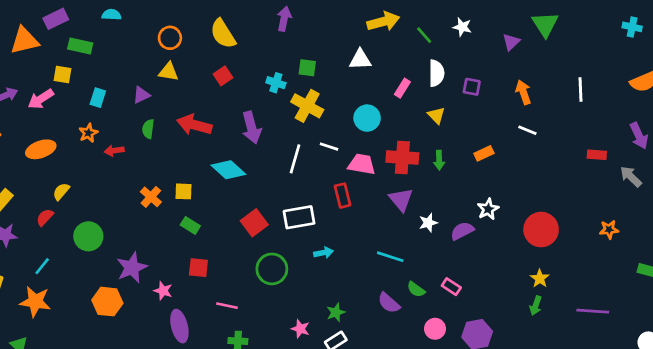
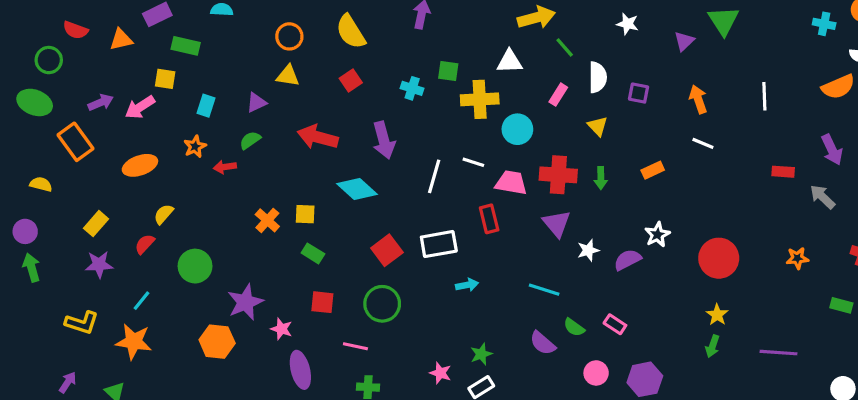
green line: (424, 35) -> (565, 47), moved
orange triangle: (24, 41) -> (121, 40), size x0.7
yellow cross: (307, 106) -> (480, 99), moved, turned -32
green semicircle: (148, 129) -> (250, 140), moved, turned 48
green circle: (272, 269) -> (382, 304), moved

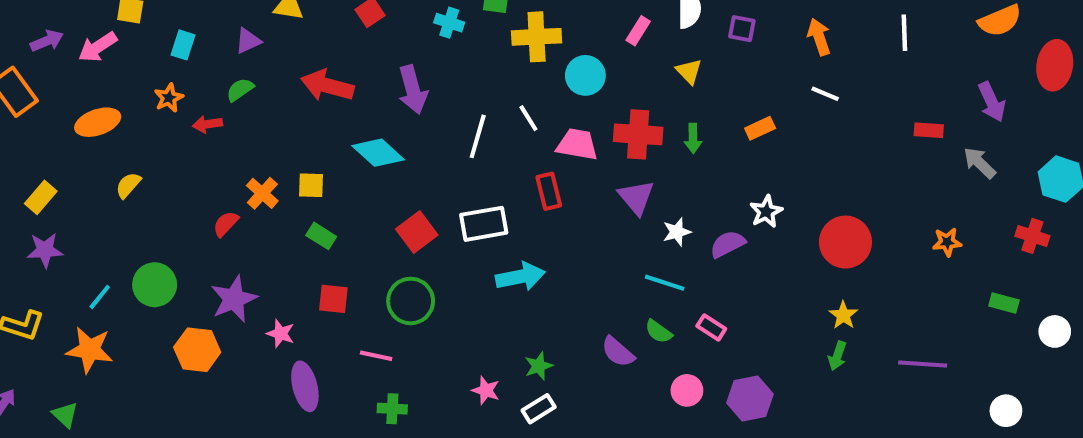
white line: (473, 162) -> (528, 118), turned 40
red semicircle: (145, 244) -> (226, 224), moved
green circle: (195, 266) -> (155, 285), moved
cyan arrow: (467, 285) -> (520, 277), size x1.6
cyan line: (544, 290) -> (665, 283), moved

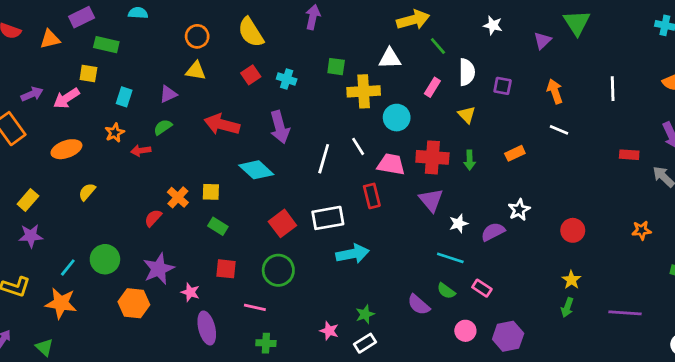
cyan cross: (449, 23) -> (287, 79), moved
red circle: (845, 242) -> (573, 230), size x0.7

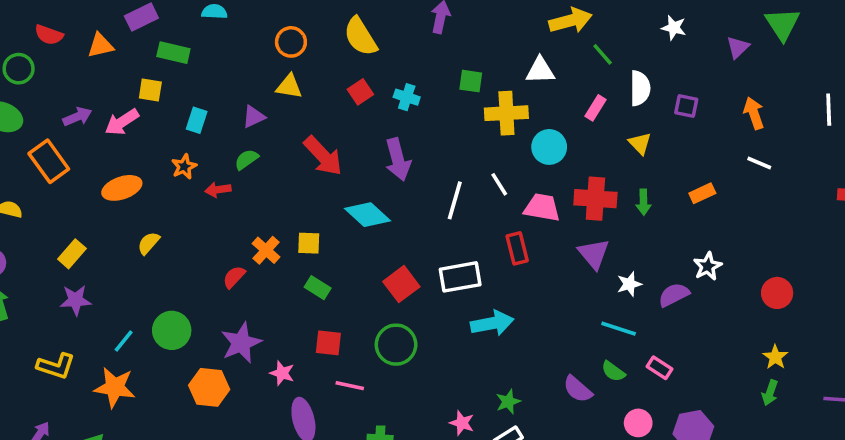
red arrow: (222, 124) -> (323, 156), turned -148
pink line: (255, 307) -> (350, 386), moved

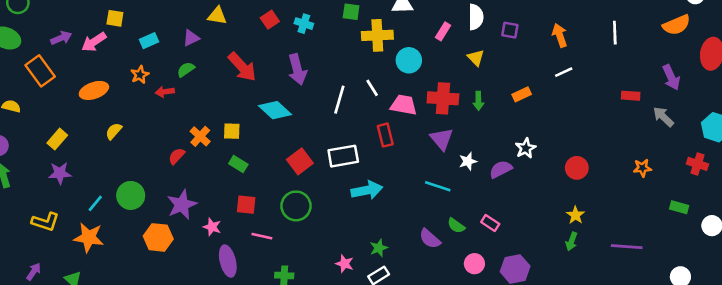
cyan rectangle: (197, 120) -> (149, 41), turned 48
white line: (759, 163) -> (564, 72), turned -48
cyan line: (619, 329) -> (438, 186), moved

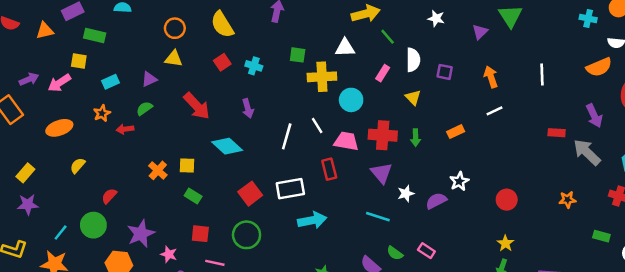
purple arrow: (297, 69) -> (248, 108), size x0.7
gray arrow: (663, 117) -> (587, 152), size x1.4
red semicircle: (177, 156) -> (109, 196), moved

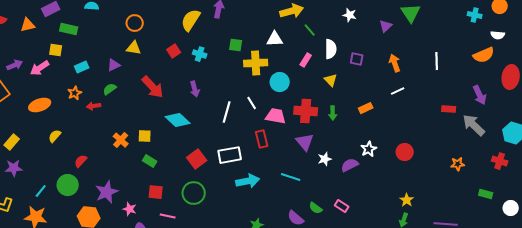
yellow semicircle: (222, 25) -> (191, 20), moved, turned 65
red circle: (507, 200) -> (405, 152), moved
cyan line: (378, 217) -> (291, 177), moved

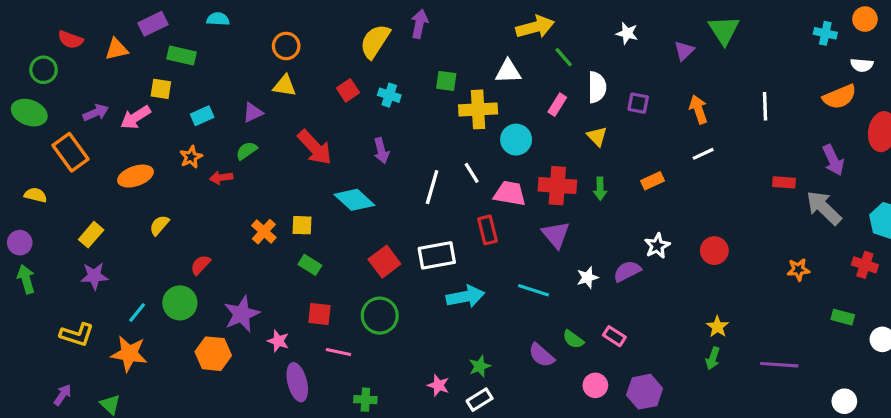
white star: (325, 159) -> (587, 278), moved

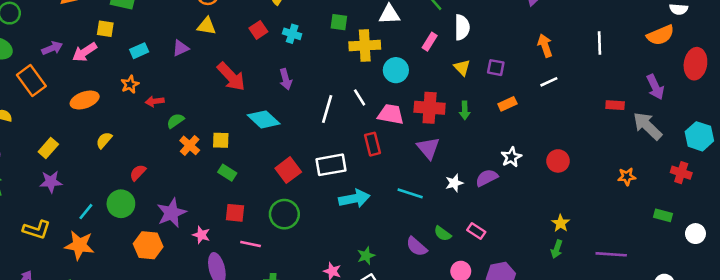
purple square: (638, 103) -> (496, 68), moved
green semicircle: (246, 151) -> (175, 121), moved

